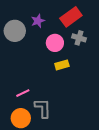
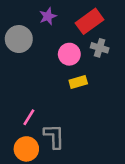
purple star: (38, 21) -> (48, 16), moved
pink line: (23, 93) -> (29, 117), turned -32

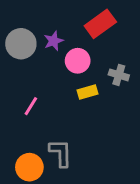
purple star: (48, 16) -> (54, 41), moved
gray cross: (100, 48) -> (119, 75), moved
pink line: (29, 117) -> (31, 106), moved

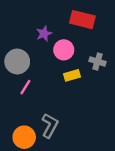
red rectangle: (100, 24) -> (82, 20), turned 50
gray circle: (21, 44) -> (17, 61), moved
gray L-shape: (61, 153) -> (50, 126), turned 30

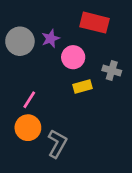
gray circle: (17, 61) -> (20, 41), moved
orange circle: (24, 137) -> (28, 128), moved

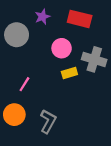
purple star: (51, 39) -> (42, 17), moved
gray cross: (112, 70) -> (94, 59), size x1.5
orange circle: (28, 128) -> (14, 115), moved

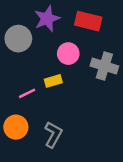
purple star: (42, 17) -> (47, 19), size x1.5
yellow rectangle: (69, 73) -> (53, 81), moved
pink line: (24, 84) -> (27, 93), turned 32

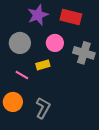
gray circle: (18, 39) -> (20, 43), moved
pink line: (27, 93) -> (22, 75), turned 56

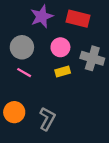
yellow rectangle: (43, 65) -> (63, 71), moved
pink line: (22, 75) -> (24, 73), moved

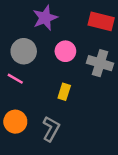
red rectangle: (78, 19) -> (101, 21), moved
yellow rectangle: (63, 71) -> (64, 92), moved, turned -56
pink line: (24, 73) -> (15, 79), moved

